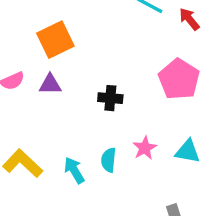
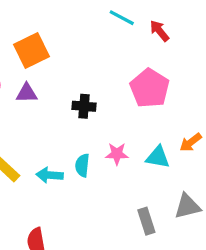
pink star: (145, 148) -> (117, 154), turned 30
cyan arrow: (74, 170) -> (50, 175), turned -55

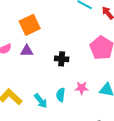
cyan arrow: (50, 175) -> (41, 101), turned -133

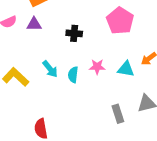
cyan arrow: (41, 101) -> (50, 69), moved

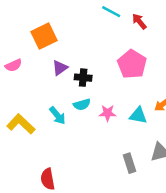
purple triangle: (34, 24) -> (60, 68), moved, turned -35
cyan semicircle: (73, 75) -> (82, 104), moved, turned -112

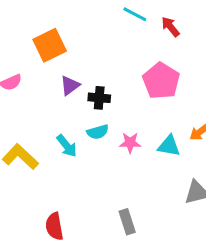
gray rectangle: (130, 163) -> (127, 222), moved

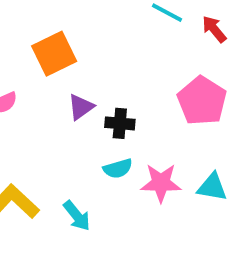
pink star: (130, 143) -> (161, 183), size x1.4
cyan arrow: (67, 146) -> (77, 216), moved

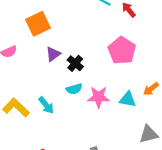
black cross: (120, 123) -> (75, 63), turned 35
cyan arrow: (77, 216) -> (46, 105), moved

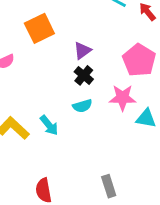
purple triangle: (53, 54) -> (82, 51), moved
pink star: (99, 97) -> (123, 98), moved

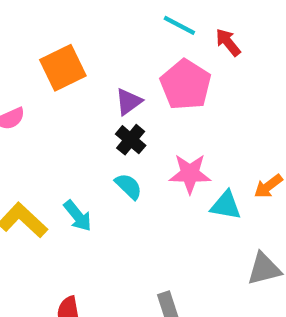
pink pentagon: (139, 60) -> (186, 85), moved
cyan semicircle: (82, 106) -> (129, 186), turned -120

